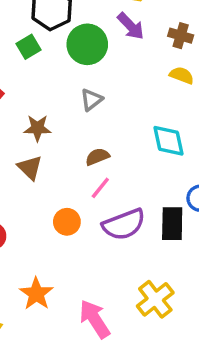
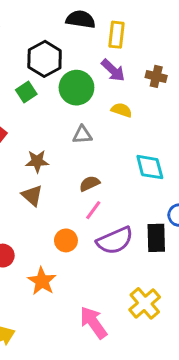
yellow semicircle: (182, 75) -> (122, 110), moved
gray triangle: (91, 100) -> (82, 135), turned 36
orange star: (36, 294) -> (42, 281), moved

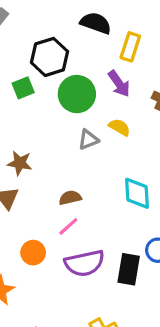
gray triangle: (82, 135) -> (88, 140), moved, turned -30

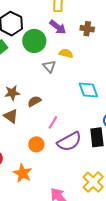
gray triangle: (88, 140) -> (49, 66), turned -32
brown semicircle: (70, 198) -> (34, 101), moved

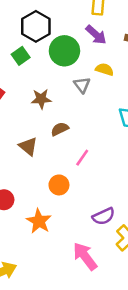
brown star: (12, 93) -> (41, 99), moved
purple semicircle: (69, 142) -> (104, 216), moved, size x0.7

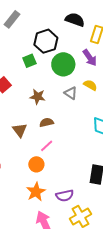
gray triangle: (82, 85) -> (71, 93), turned -32
pink line: (82, 158) -> (47, 146), moved
orange star: (39, 221) -> (36, 192), moved

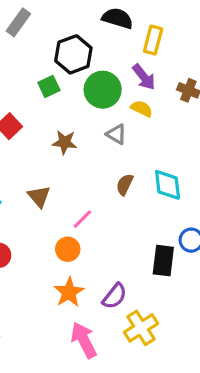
yellow semicircle: (90, 85) -> (142, 109), moved
brown semicircle: (46, 122) -> (125, 184), moved, turned -48
purple semicircle: (65, 196) -> (115, 296), turned -36

